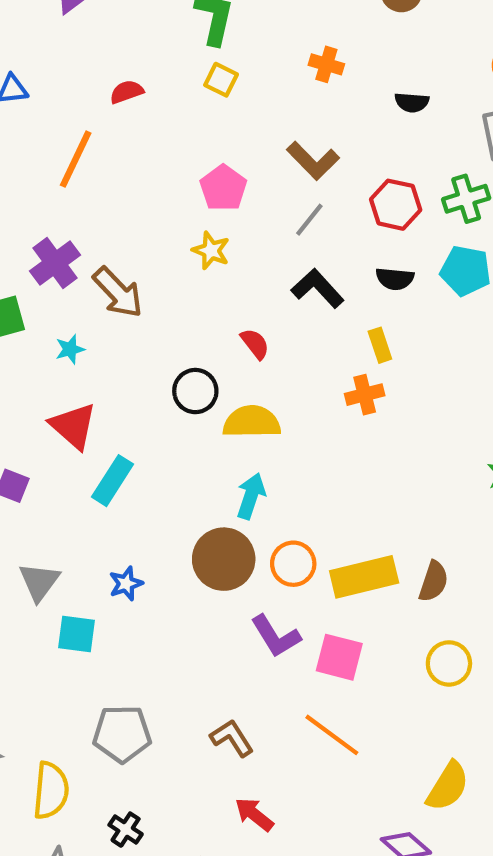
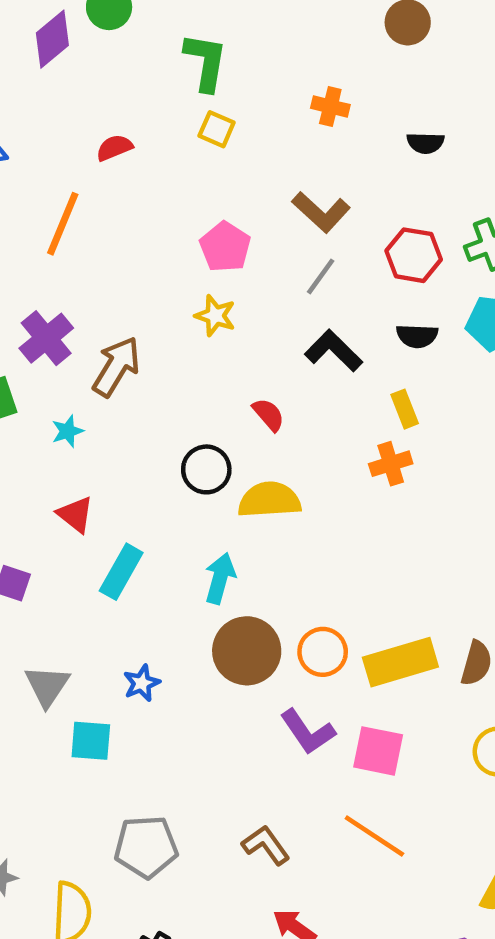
brown arrow: (118, 292) -> (116, 367), turned -102
red triangle: (73, 426) -> (75, 514), size x0.7
cyan arrow: (251, 496) -> (220, 578), moved

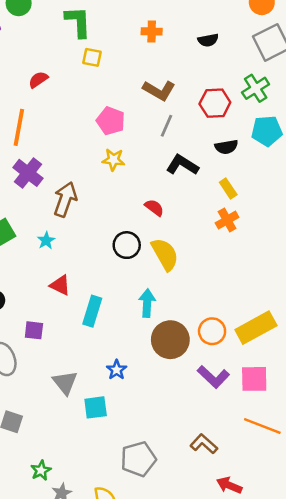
purple cross: (46, 338) -> (28, 173), moved
yellow semicircle: (269, 500) -> (165, 254), turned 76

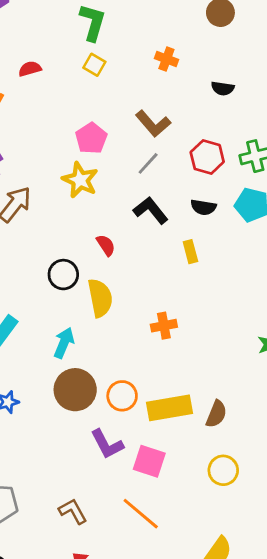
yellow star: (113, 160) -> (80, 180), size x1.4
orange cross: (227, 220) -> (164, 326), moved

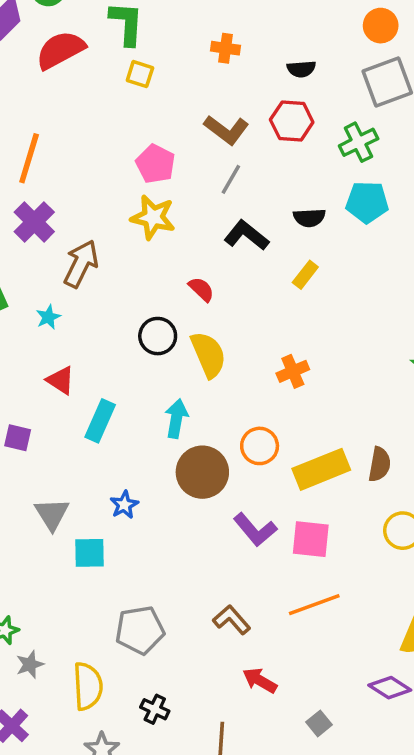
red semicircle: (30, 69) -> (60, 50), moved, size x1.8
red hexagon: (207, 157) -> (292, 121), moved
yellow rectangle: (190, 252) -> (305, 275), turned 65
orange circle: (122, 396) -> (260, 446), moved
orange line: (141, 514) -> (314, 605), turned -48

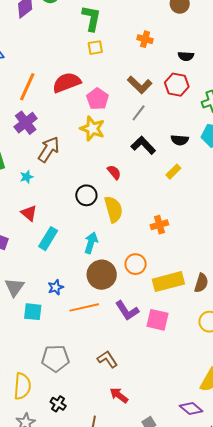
red semicircle: (60, 50) -> (67, 83), moved
yellow square: (140, 74) -> (95, 48), turned -35
orange line: (314, 605) -> (84, 307), moved

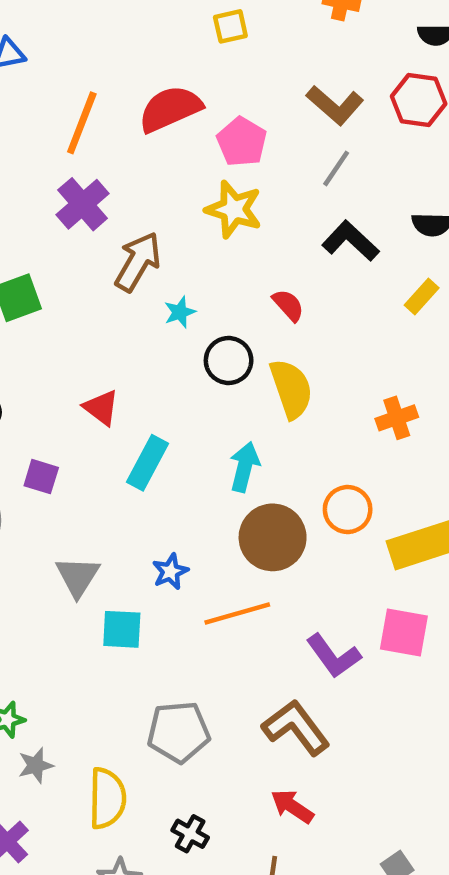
cyan star: (27, 177) -> (180, 312), moved
purple L-shape: (127, 311) -> (333, 656), moved
brown L-shape: (107, 359) -> (296, 727), size x1.4
red arrow: (119, 395) -> (292, 806), moved

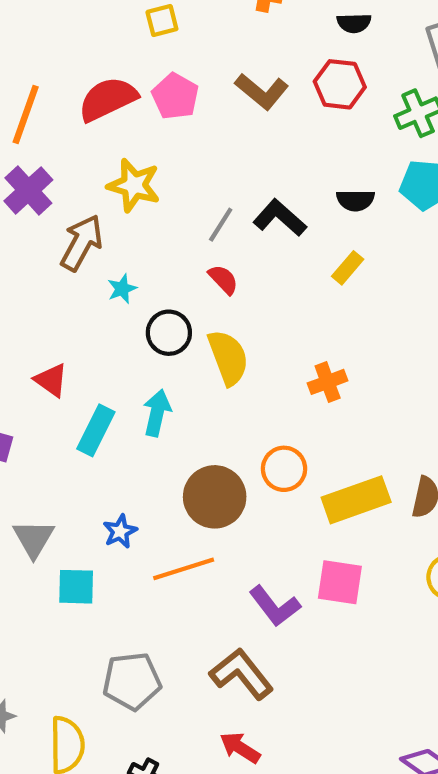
pink pentagon: (242, 142) -> (175, 96), moved
gray line: (336, 168) -> (221, 225), moved
yellow star: (234, 209) -> (134, 185), moved
cyan arrow: (245, 467) -> (157, 413), moved

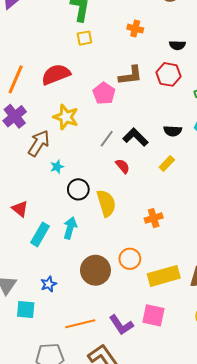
brown L-shape: (262, 91) -> (131, 75), turned -50
pink pentagon: (175, 96) -> (104, 93), moved
red semicircle: (223, 279) -> (123, 166), moved
orange line: (184, 569) -> (80, 324), moved

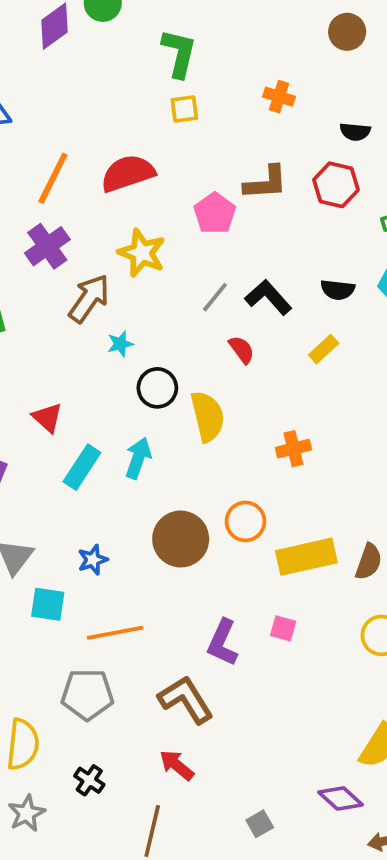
pink square: (153, 315) -> (283, 628), size x0.6
orange line: (80, 324) -> (115, 633), moved
purple L-shape: (121, 325) -> (223, 643), turned 55

